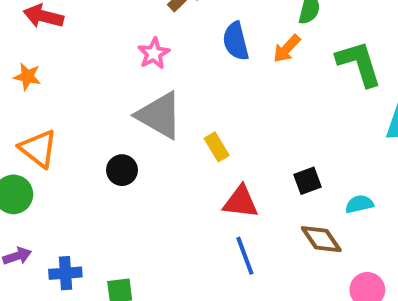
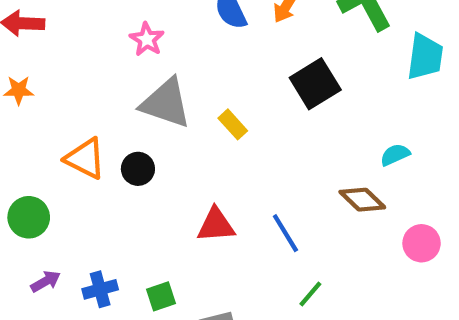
orange triangle: (38, 149) -> (85, 159), moved
black square: (307, 181) -> (315, 84), moved, size x1.6
red triangle: (241, 202) -> (216, 225), moved

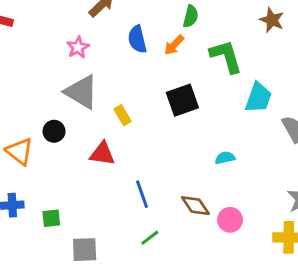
orange triangle: (85, 159) -> (19, 151), moved
brown diamond: (362, 200) -> (195, 206), moved
red triangle: (216, 225) -> (102, 154), moved

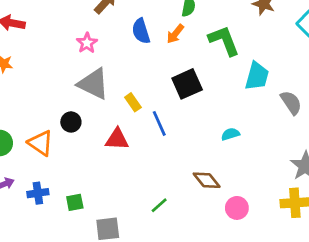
blue line: (142, 194) -> (159, 123), moved
pink circle: (230, 220) -> (237, 208), moved
green line: (150, 238) -> (159, 205), moved

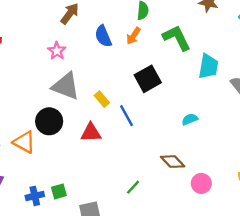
black circle: (71, 122) -> (49, 121), size x1.5
blue cross: (38, 193) -> (35, 196), moved

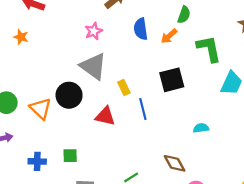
green square: (59, 191) -> (70, 156), moved

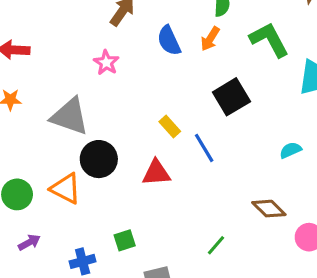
gray triangle: (93, 66) -> (70, 116), moved

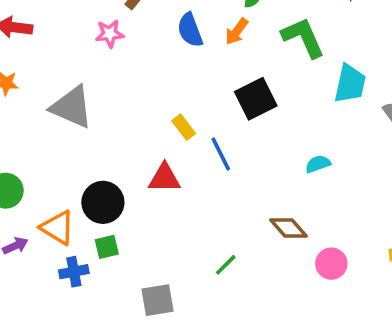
pink star: (106, 63) -> (110, 34), moved, turned 30
black circle: (99, 159) -> (103, 202), moved
orange triangle: (66, 189) -> (58, 228), moved
green square: (125, 240) -> (107, 247), moved

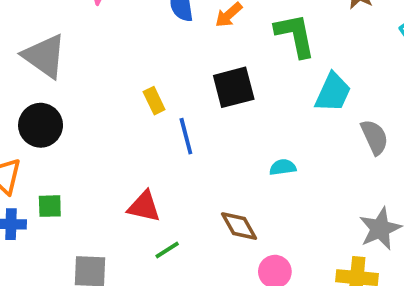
red triangle: (164, 178) -> (144, 207), moved
black circle: (103, 202) -> (41, 125), moved

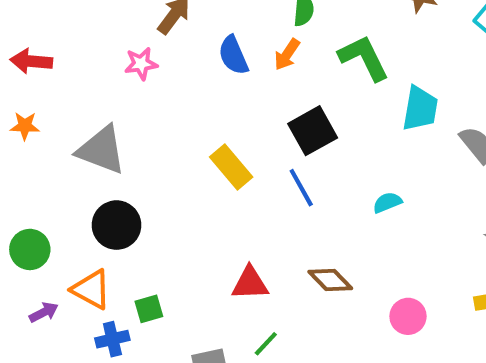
yellow rectangle: (154, 101) -> (231, 167), size x1.5
blue line: (186, 136) -> (301, 188), moved
brown diamond: (239, 226) -> (330, 280), moved
green line: (167, 250) -> (266, 344), moved

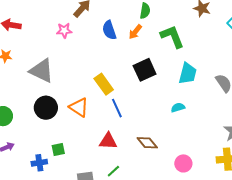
cyan trapezoid: (420, 109) -> (188, 73), moved
blue line: (301, 188) -> (117, 108), moved
orange triangle: (91, 289) -> (79, 107), moved

